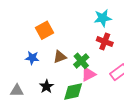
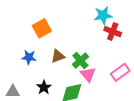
red cross: (105, 42) -> (113, 32), moved
pink triangle: (88, 74) -> (88, 74), turned -42

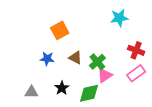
red cross: (113, 32) -> (136, 50), moved
brown triangle: (58, 56) -> (75, 58), turned 48
pink triangle: (88, 74) -> (105, 75), turned 35

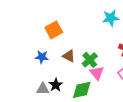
pink triangle: (105, 75) -> (97, 73), turned -35
gray triangle: (31, 92) -> (43, 89), moved

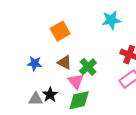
orange square: (54, 30) -> (60, 31), moved
pink triangle: (97, 73) -> (76, 81), moved

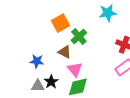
blue star: (34, 63) -> (37, 61), moved
green cross: (88, 67) -> (79, 36), moved

